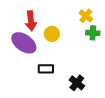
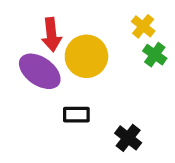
green cross: (93, 33) -> (155, 55), turned 32
yellow circle: (52, 34) -> (86, 56), size x1.6

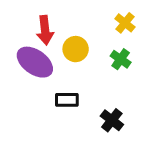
green cross: (155, 55) -> (121, 59), moved
yellow circle: (86, 56) -> (76, 49), size x0.7

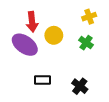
yellow cross: (125, 23) -> (89, 17), turned 32
black rectangle: (67, 100) -> (42, 80), moved

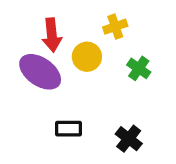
yellow cross: (89, 17) -> (115, 27), moved

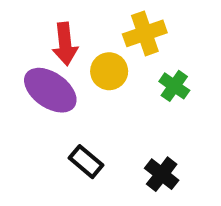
yellow cross: (115, 27) -> (145, 33), size x1.4
black rectangle: (69, 129) -> (86, 162), turned 40

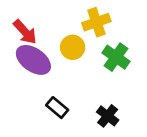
red arrow: (65, 44) -> (25, 32), moved, turned -36
green cross: (174, 86) -> (116, 57), size x1.4

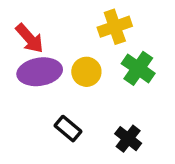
yellow circle: (73, 47) -> (86, 72), moved
purple ellipse: (33, 60) -> (40, 72), turned -44

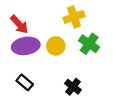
black rectangle: (68, 129) -> (25, 82), moved
black cross: (128, 139) -> (73, 87), moved

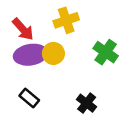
yellow cross: (74, 17) -> (66, 20), moved
yellow circle: (56, 46) -> (53, 53), moved

